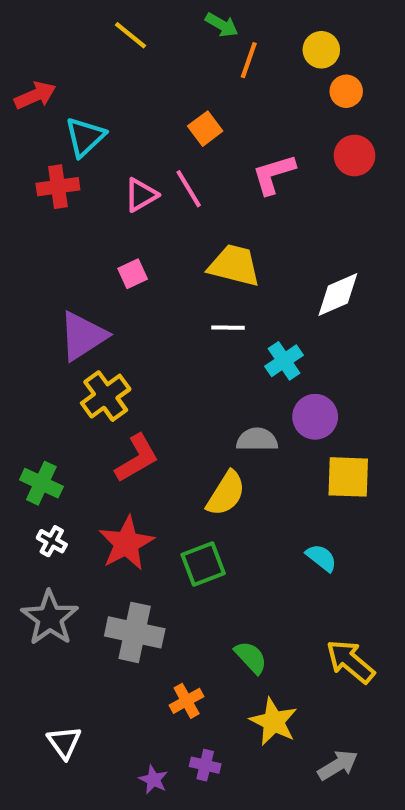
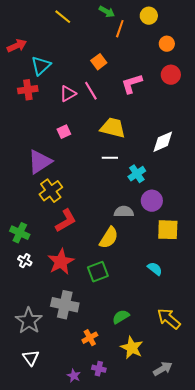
yellow circle: (321, 50) -> (149, 16), moved
gray star: (50, 618) -> (29, 321), moved
green semicircle: (251, 657) -> (121, 317), turned -78

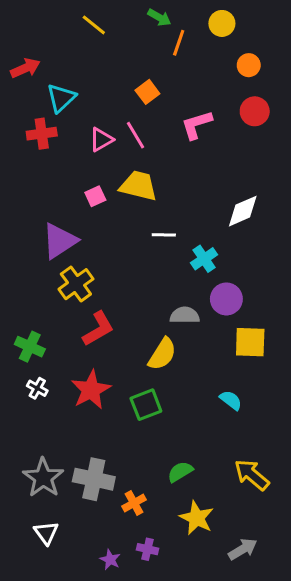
yellow trapezoid: (113, 128) -> (139, 186), moved
gray cross: (65, 305) -> (94, 479), moved

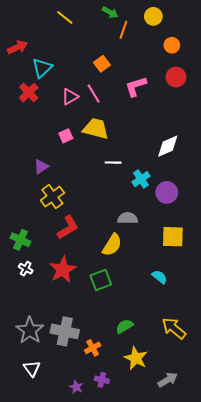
red cross: (42, 134) -> (29, 93), turned -36
purple triangle: (60, 241) -> (41, 167), size x0.6
purple circle: (226, 299) -> (167, 192), moved

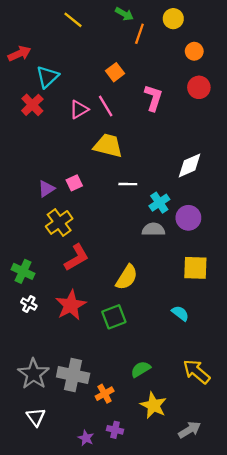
pink L-shape: (136, 86) -> (153, 98), turned 125
pink square: (66, 136) -> (74, 183), moved
gray semicircle: (128, 218) -> (153, 229), moved

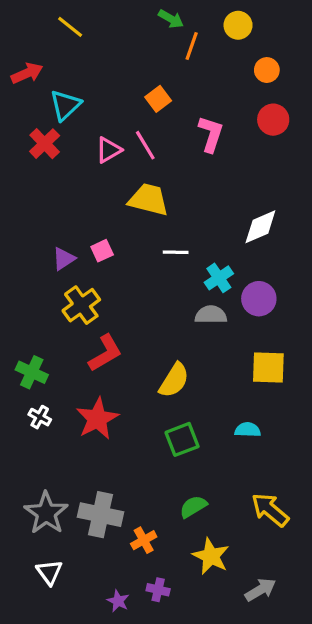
yellow line: (73, 20) -> (70, 27), moved
cyan semicircle: (180, 313) -> (248, 430), turned -36
green square: (114, 317) -> (182, 439), moved

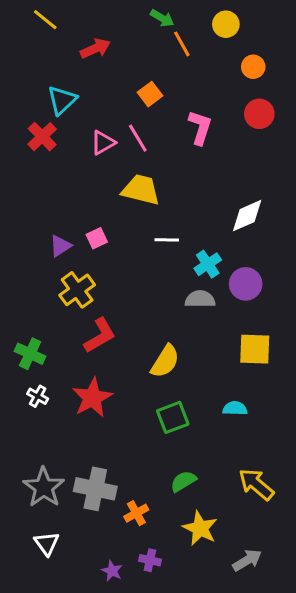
yellow line: (70, 27) -> (45, 20), moved
orange line: (192, 46) -> (182, 44), turned -48
red arrow: (27, 73) -> (95, 49), moved

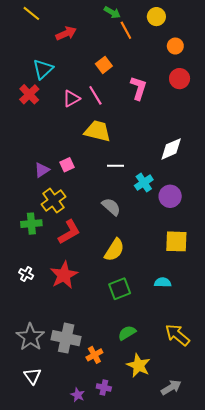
gray semicircle: (200, 299) -> (111, 207), moved, turned 42
green cross: (30, 354) -> (31, 224), moved, turned -30

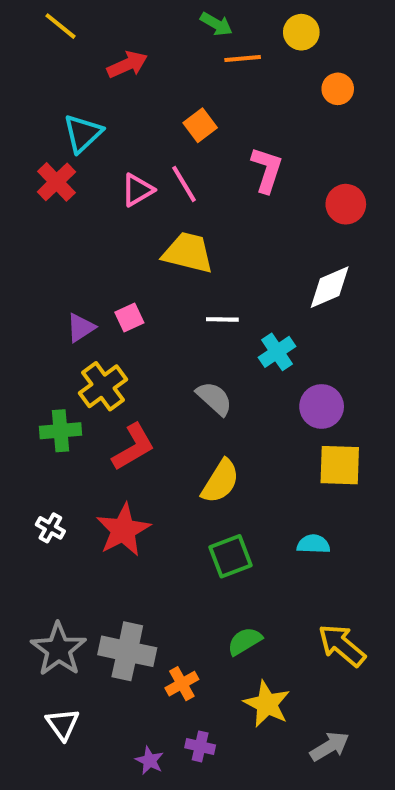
orange line: (126, 30) -> (243, 58), turned -66
red circle: (180, 79) -> (346, 204), moved
purple circle: (170, 196) -> (322, 406), moved

